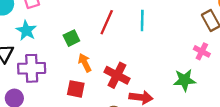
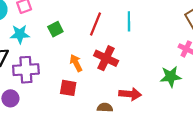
cyan star: (26, 31) -> (20, 34), turned -30
green square: (71, 38) -> (55, 29), moved
red cross: (117, 75) -> (106, 58), moved

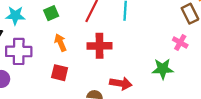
red cross: (106, 58) -> (99, 46), turned -30
orange arrow: (76, 63) -> (60, 43), moved

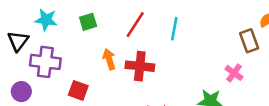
orange arrow: (60, 43) -> (109, 59), moved
red square: (60, 73) -> (78, 90), moved

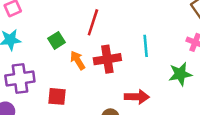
green square: (88, 22) -> (56, 40), moved
cyan line: (174, 29) -> (146, 46), moved

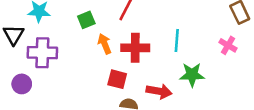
green star: (180, 74) -> (192, 75), moved
red square: (57, 96) -> (117, 79), moved

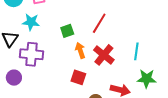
red cross: (135, 48) -> (104, 55), turned 35
red square: (117, 79) -> (78, 77), moved

